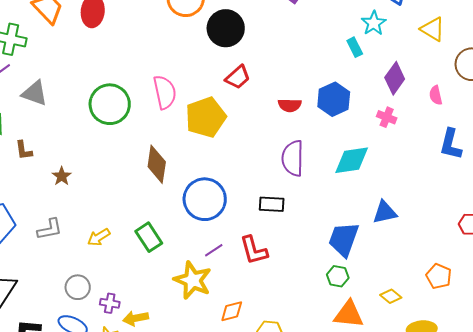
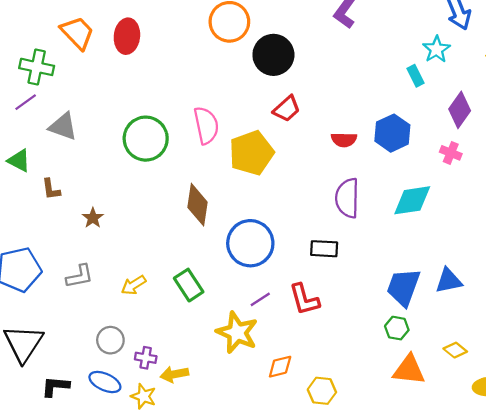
blue triangle: (385, 212) -> (449, 281), moved

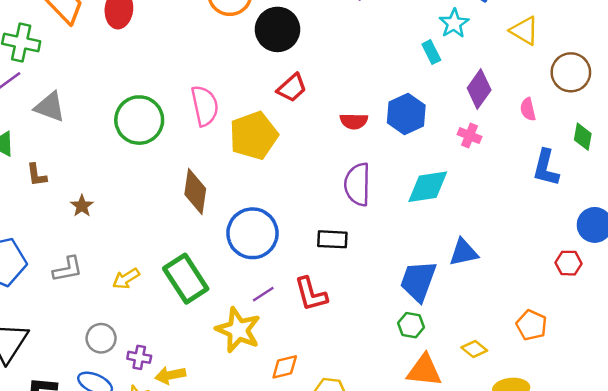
blue triangle: (449, 281) -> (464, 252), moved
green rectangle: (189, 285) -> (186, 279), size x1.4

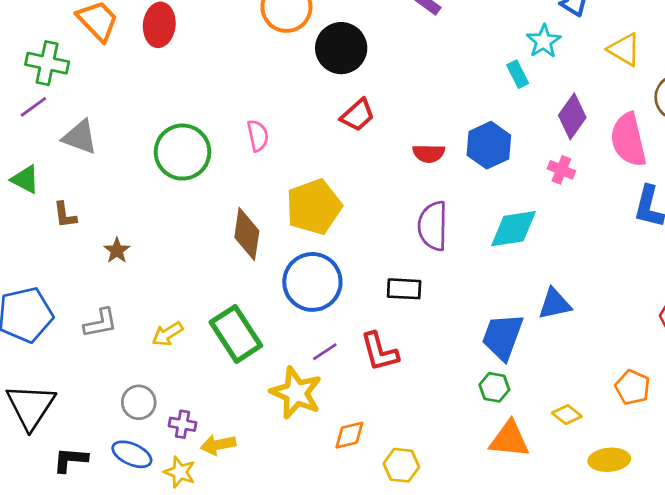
pink semicircle: (205, 106) -> (258, 136), size x0.7
pink semicircle: (528, 109) -> (628, 140), size x2.0
yellow pentagon: (254, 136) -> (314, 207), moved

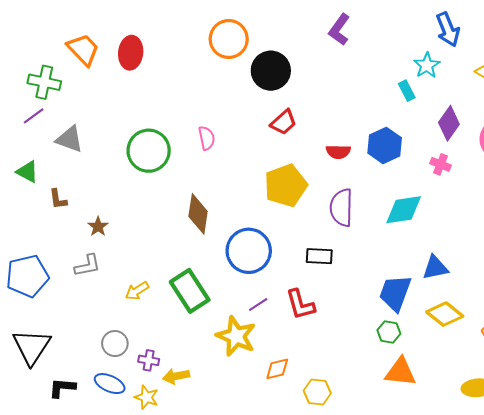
yellow pentagon: (314, 207) -> (286, 185), moved
gray L-shape: (100, 323) -> (87, 266), moved
yellow diamond: (567, 415) -> (445, 314), moved, size x1.6

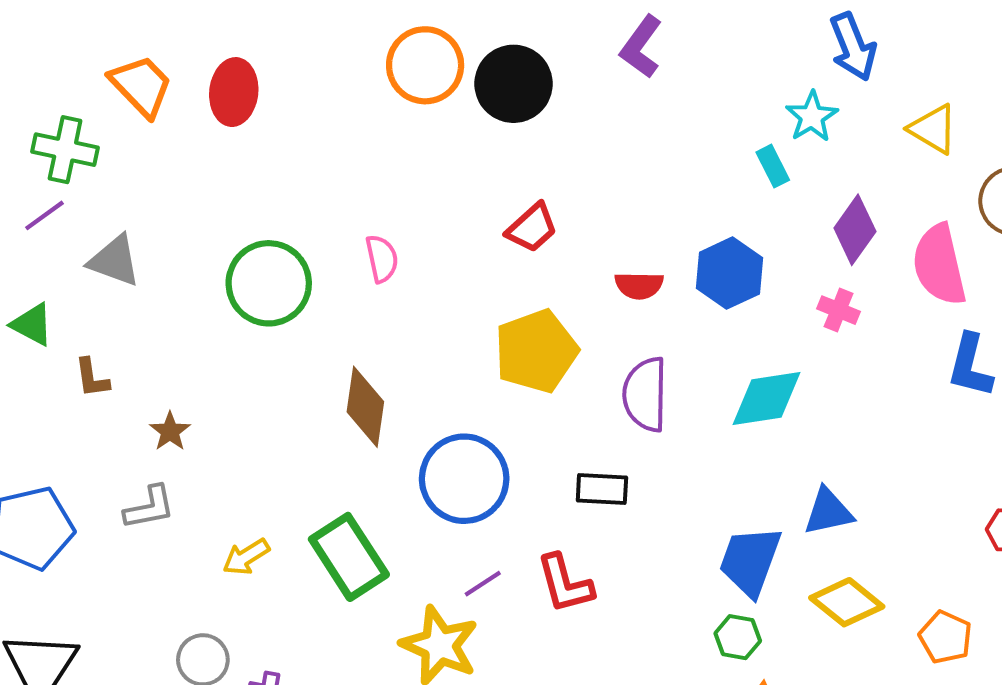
black circle: (271, 71) -> (514, 84), moved

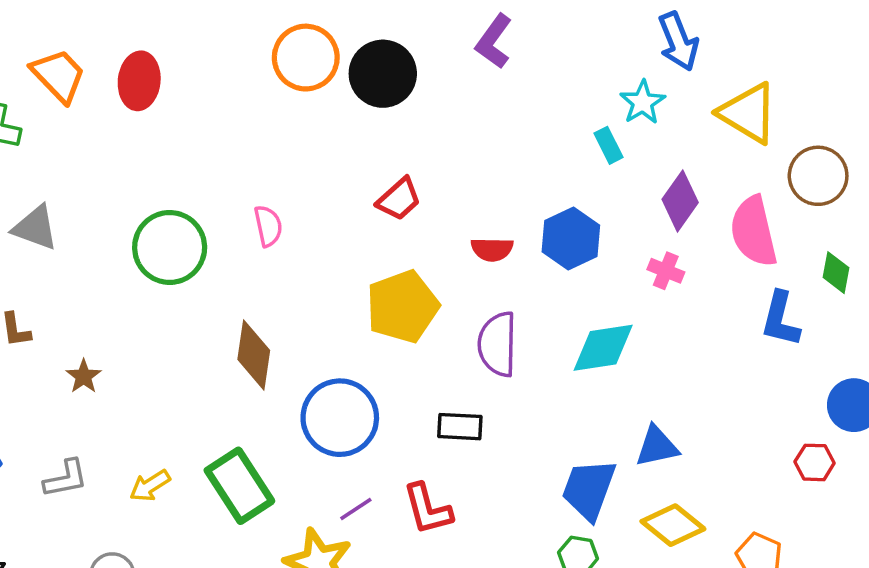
yellow triangle: (933, 129) -> (748, 113), size x1.4
gray L-shape: (149, 508) -> (66, 479), moved

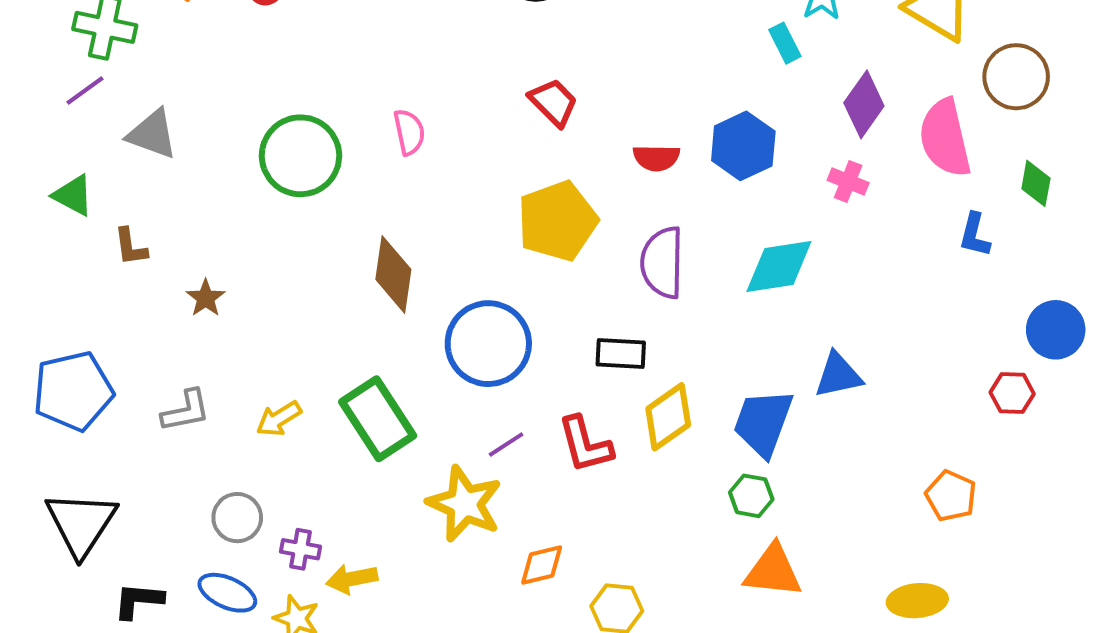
red trapezoid: (399, 199) -> (554, 102), turned -93
blue L-shape: (780, 319) -> (975, 235), size x0.7
yellow diamond: (673, 525) -> (668, 417), moved, turned -74

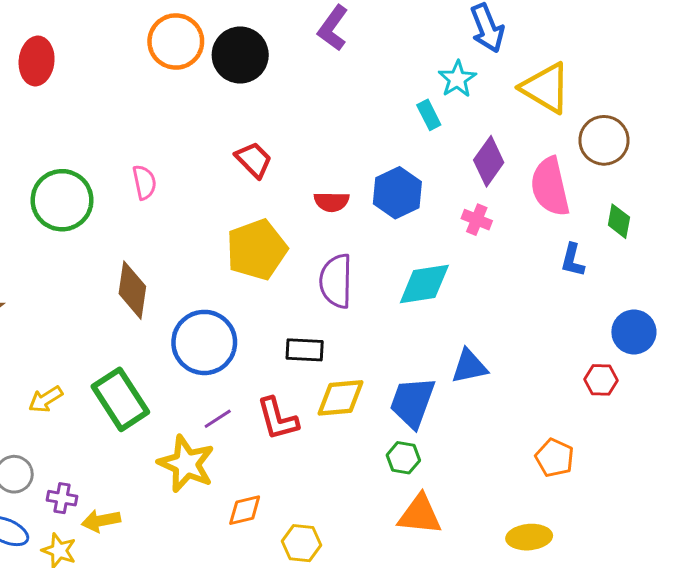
yellow diamond: (668, 417) -> (340, 398), turned 30

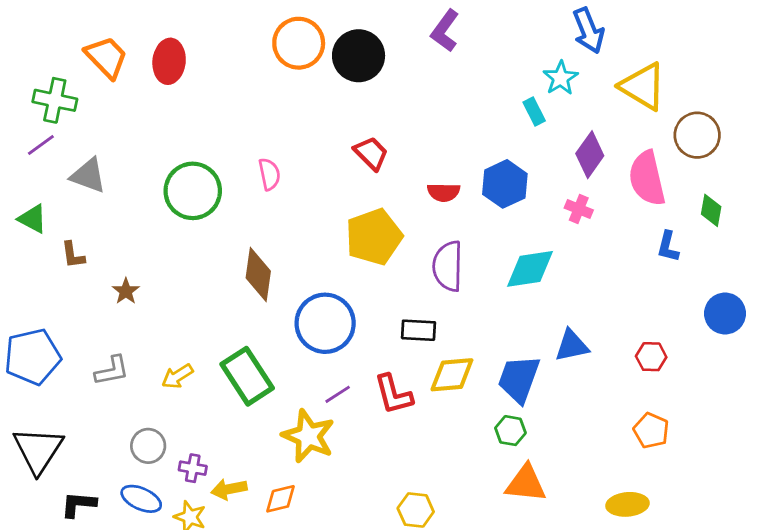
red hexagon: (601, 380) -> (651, 357), moved
orange diamond: (245, 510) -> (281, 499), moved

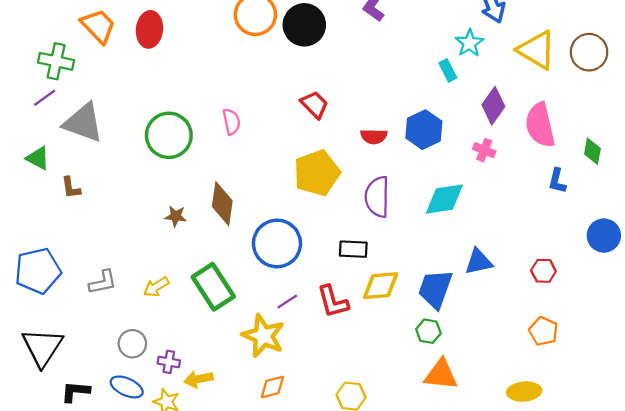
brown circle: (697, 135) -> (589, 52), moved
gray triangle: (88, 176) -> (83, 123), size x1.4
brown star: (126, 291) -> (176, 216), moved, turned -30
orange diamond: (281, 499) -> (272, 387), moved

